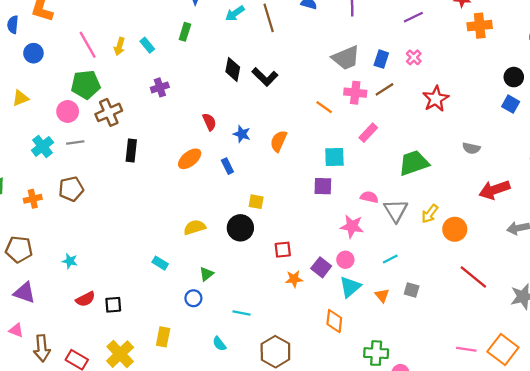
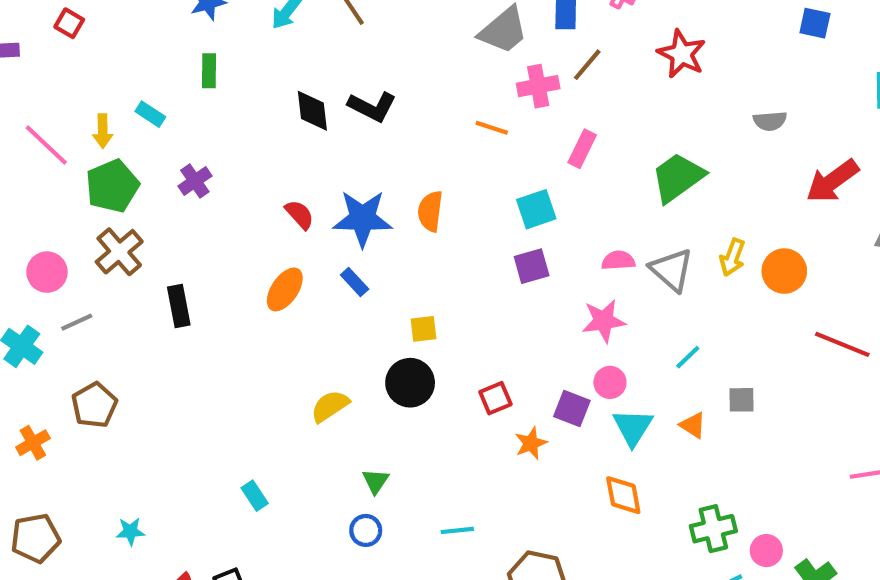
green pentagon: (86, 85) -> (112, 186), moved
blue star: (242, 134) -> (363, 218), size x1.8
cyan rectangle: (160, 263) -> (255, 496), moved, turned 42

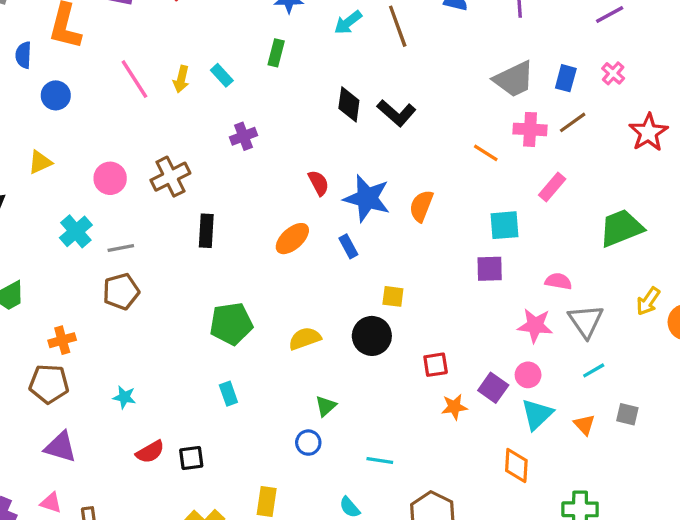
green pentagon: (112, 186) -> (231, 324), moved
gray triangle: (672, 270) -> (586, 321), moved
gray line: (77, 322) -> (121, 248), moved
orange cross: (33, 443) -> (62, 340), moved

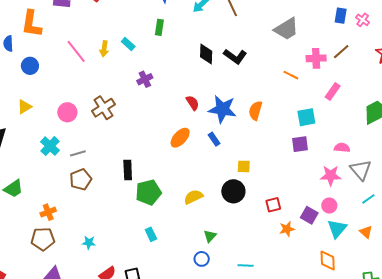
blue rectangle: (566, 78) -> (341, 16), moved
gray trapezoid: (514, 79) -> (286, 29), moved
black rectangle: (206, 231) -> (128, 170), moved

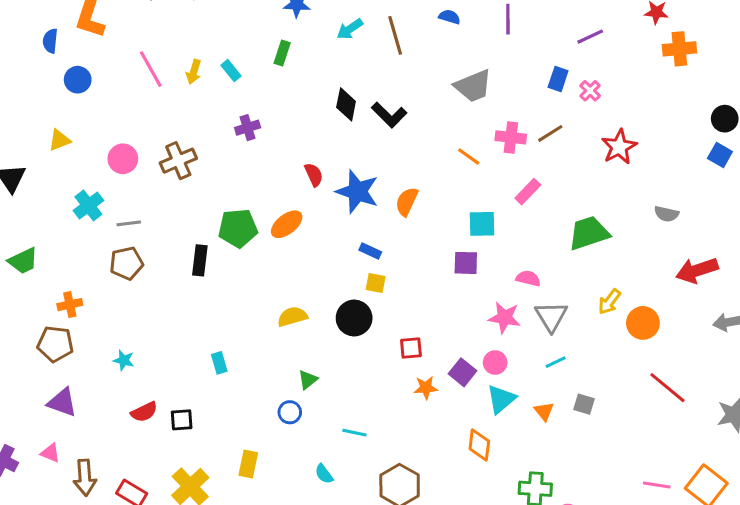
blue rectangle: (214, 139) -> (370, 251), moved, turned -40
green pentagon: (148, 192) -> (238, 228), moved

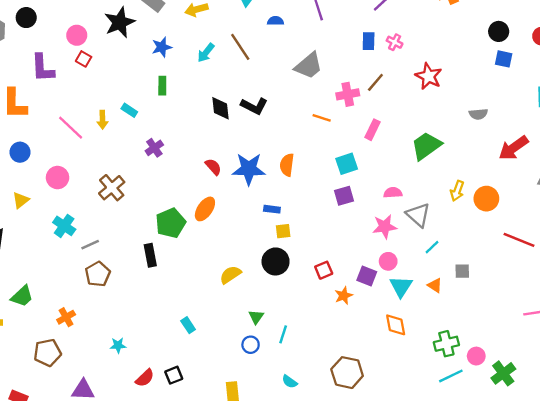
pink circle: (123, 159) -> (58, 178), moved
cyan cross: (88, 205) -> (64, 226), moved
brown pentagon: (55, 344) -> (47, 353), moved
cyan line: (354, 433) -> (283, 334), moved, turned -66

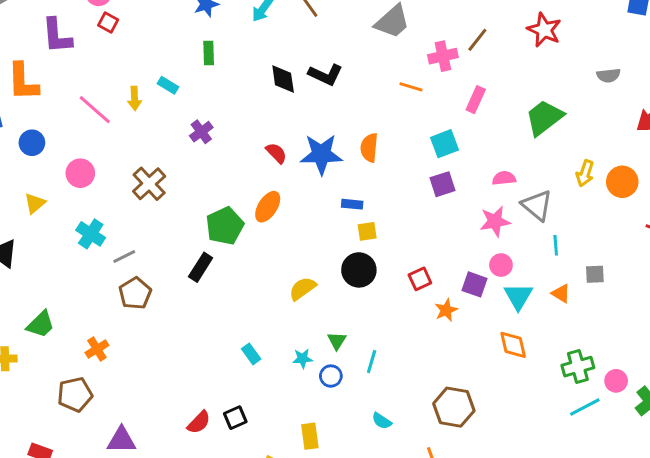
cyan line: (432, 247) -> (556, 245), turned -49
black rectangle: (150, 255) -> (201, 267), turned 45
cyan star: (118, 345) -> (303, 359), moved

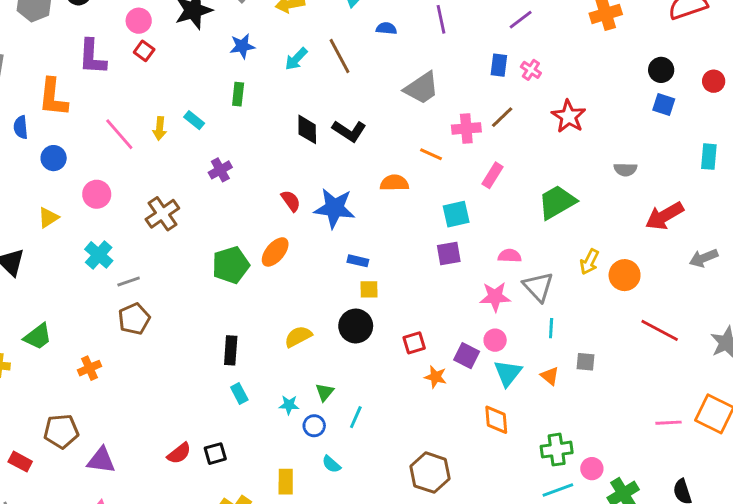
orange semicircle: (369, 148) -> (394, 183), moved, turned 76
black rectangle: (201, 267) -> (231, 350), moved, turned -36
orange star: (446, 310) -> (436, 377), turned 30
brown pentagon: (75, 394) -> (61, 431), moved
cyan semicircle: (382, 421) -> (331, 464), moved

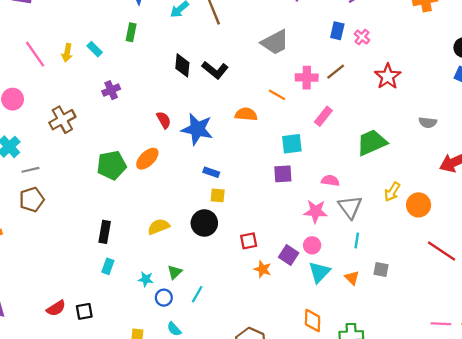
cyan rectangle: (239, 393) -> (108, 266), turned 42
orange diamond: (496, 420) -> (313, 321), moved

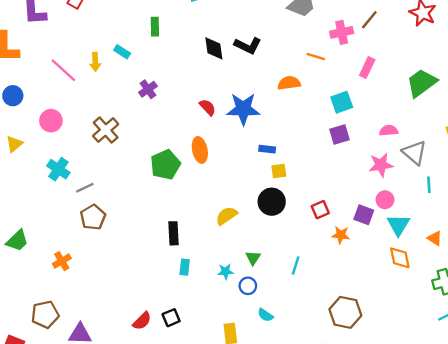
orange ellipse: (147, 159) -> (200, 150), turned -45
orange triangle: (352, 278) -> (435, 238), moved
cyan line: (197, 294) -> (296, 265), moved
orange diamond: (313, 321) -> (400, 258), moved

